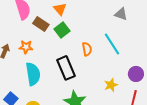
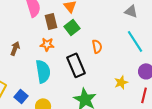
brown rectangle: (41, 24) -> (51, 21), turned 42
cyan line: (112, 44) -> (135, 41), moved
orange star: (26, 47) -> (47, 44), moved

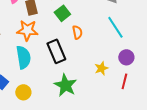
green square: (72, 27) -> (62, 13), moved
orange star: (47, 44) -> (27, 30), size x1.5

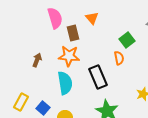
green square: (62, 13) -> (127, 40), moved

